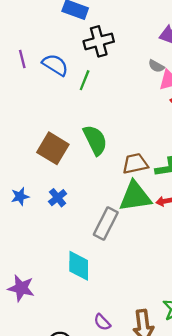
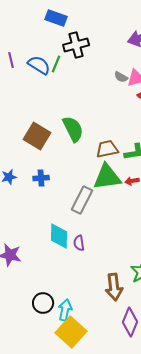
gray semicircle: (156, 66) -> (121, 77), moved
green line: (85, 80) -> (56, 64), moved
blue cross: (58, 198) -> (41, 178), turned 35
purple semicircle: (102, 322) -> (79, 243), moved, turned 35

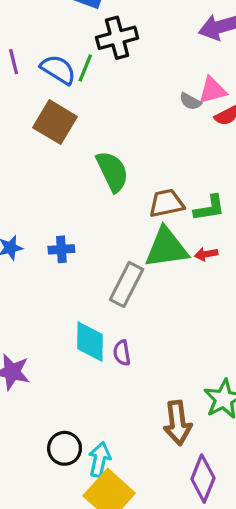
gray semicircle: (121, 77) -> (190, 101), moved
brown square: (37, 136) -> (55, 122), moved

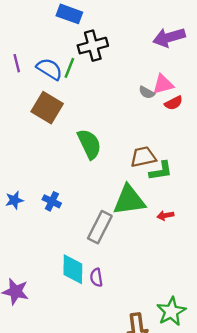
brown trapezoid: (166, 203) -> (143, 157), moved
blue cross: (61, 249) -> (52, 201), turned 30
red arrow: (206, 254) -> (165, 215), moved

